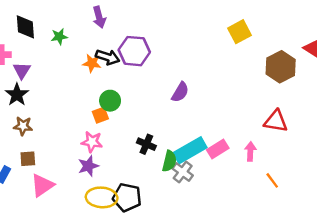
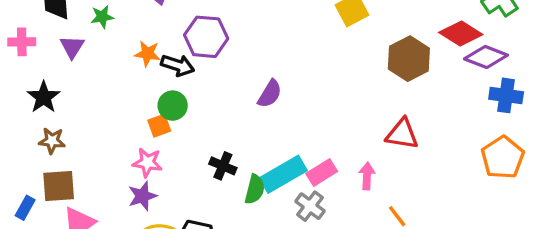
black arrow: (108, 57) -> (178, 65), moved
purple triangle: (22, 70) -> (72, 47), moved
brown square: (28, 159) -> (59, 186), size x1.5
gray cross: (183, 172) -> (310, 206), moved

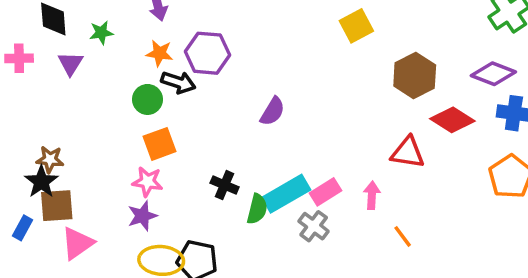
red diamond: (461, 33) -> (452, 120), moved
orange star: (147, 54) -> (159, 53), moved
black star: (44, 97) -> (41, 182), moved
green circle: (173, 106) -> (148, 99), moved
orange square: (159, 126) -> (159, 144), size x1.4

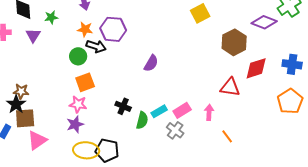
purple diamond: (493, 74) -> (264, 22), moved
red diamond: (452, 120) -> (256, 68), turned -50
cyan rectangle: (286, 194) -> (159, 111), size x0.6

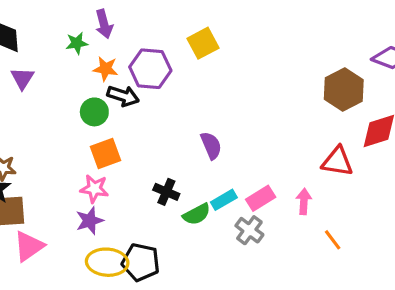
yellow square: (200, 13) -> (203, 43), moved
green star: (51, 17) -> (77, 43), moved
purple semicircle: (151, 63) -> (211, 145), moved, turned -54
green semicircle: (142, 120) -> (197, 214), turned 48

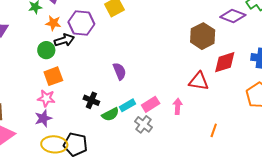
black arrow: (123, 96) -> (64, 40), turned -36
orange line: (333, 240) -> (214, 130), moved, turned 56

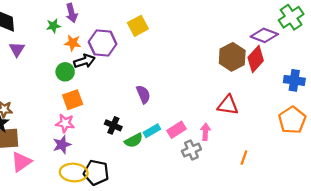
red diamond: (225, 62) -> (256, 59), moved, turned -30
gray cross: (144, 124) -> (191, 150), moved, turned 30

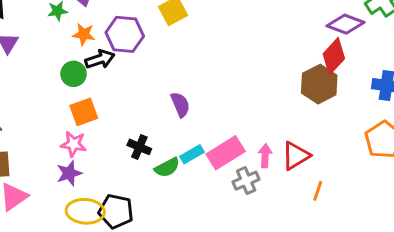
brown hexagon: (232, 57) -> (319, 84), moved
red triangle: (228, 105) -> (296, 156), moved, turned -40
pink rectangle: (176, 130) -> (226, 153), size x1.4

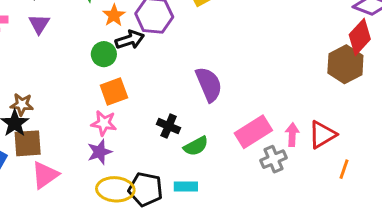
orange star: (84, 34) -> (114, 15), turned 30
purple semicircle: (180, 105) -> (209, 84), size x1.4
cyan rectangle: (192, 154) -> (186, 186), moved, turned 30

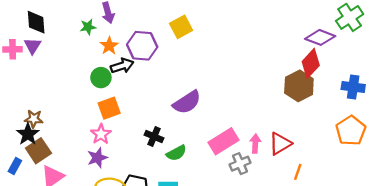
purple triangle: (39, 24) -> (33, 46), moved
purple semicircle: (209, 84) -> (187, 102), turned 80
pink star: (104, 123) -> (101, 134), turned 30
brown square: (28, 143) -> (38, 151), turned -30

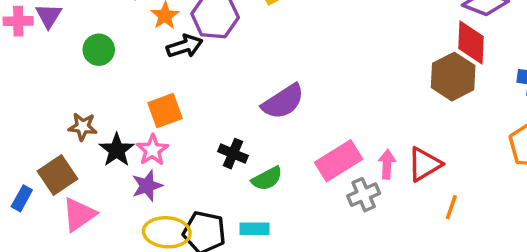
red diamond: (311, 63) -> (471, 43), turned -40
green circle: (101, 78) -> (99, 50), moved
brown star: (34, 119) -> (83, 127), moved
black star: (28, 134) -> (117, 150), moved

